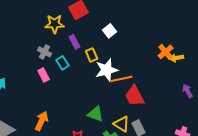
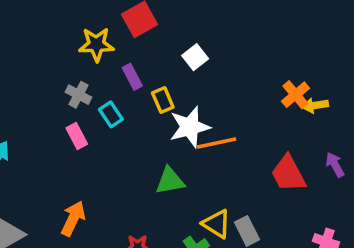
red trapezoid: (135, 96) -> (288, 174), moved
green triangle: (96, 114) -> (170, 181), moved, turned -30

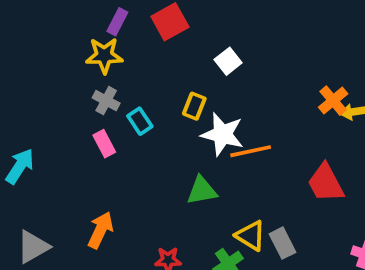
yellow star: (96, 44) -> (104, 56), moved
purple rectangle: (132, 77) -> (117, 22), moved, turned 55
yellow rectangle: (163, 100) -> (194, 106), turned 45
white star: (190, 127) -> (222, 134), turned 30

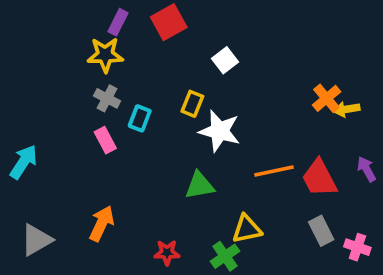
cyan rectangle: (140, 121) -> (140, 118), turned 55
orange line: (251, 151) -> (274, 171), moved
yellow triangle: (251, 236) -> (247, 229), turned -44
gray rectangle: (282, 243) -> (321, 231), moved

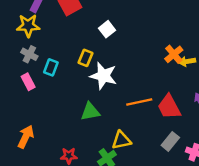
gray rectangle: (321, 231) -> (170, 141), turned 66

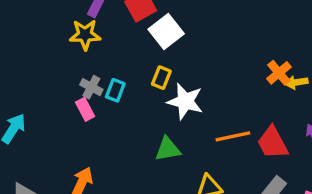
white square: (107, 29) -> (166, 32), moved, size x1.5
gray cross: (29, 54) -> (91, 87), moved

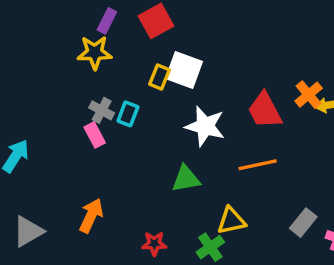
white square: (166, 32) -> (184, 70), moved, turned -32
yellow rectangle: (161, 78) -> (159, 77), moved
red trapezoid: (273, 143) -> (265, 110), moved

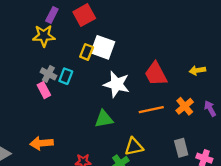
orange cross: (309, 95) -> (185, 106), moved
orange arrow: (91, 216) -> (42, 143), turned -120
gray rectangle: (303, 223) -> (181, 148), turned -54

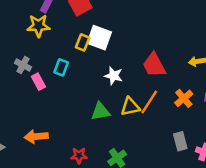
gray cross: (48, 74) -> (23, 65), moved
white star: (117, 84) -> (114, 76), size x0.7
orange line: (151, 110) -> (149, 102), turned -45
yellow triangle: (134, 147) -> (130, 107), moved

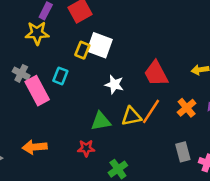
pink rectangle: (38, 82) -> (37, 91), size x1.6
red star: (79, 156) -> (86, 148), moved

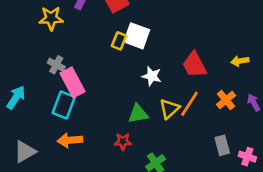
yellow star: (37, 33) -> (51, 18), moved
cyan rectangle: (60, 76) -> (64, 105), moved, size x1.5
yellow triangle: (131, 116) -> (169, 109), turned -30

